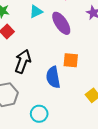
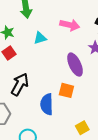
purple ellipse: (61, 23) -> (75, 65), moved

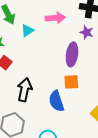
cyan triangle: (40, 38) -> (27, 30), moved
purple ellipse: (75, 65) -> (72, 54), turned 50

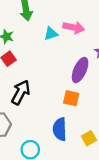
cyan triangle: (27, 30) -> (51, 34), moved
blue semicircle: (56, 101) -> (60, 129), moved

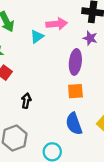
black arrow: (21, 92) -> (26, 101), size x0.6

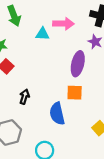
cyan triangle: (37, 36) -> (42, 34), turned 32
blue semicircle: (74, 124) -> (57, 114), moved

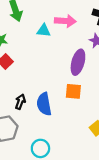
black arrow: (24, 97) -> (20, 102), moved
blue semicircle: (57, 114) -> (44, 104), moved

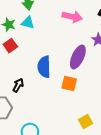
cyan triangle: (44, 31) -> (28, 23), moved
blue semicircle: (44, 104) -> (44, 67), moved

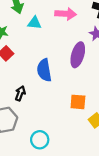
cyan triangle: (28, 23) -> (34, 23), moved
orange square: (69, 84) -> (78, 102), moved

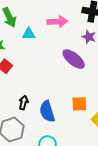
purple ellipse: (78, 55) -> (74, 59), turned -60
blue semicircle: (44, 70) -> (47, 111), moved

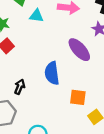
blue semicircle: (47, 111) -> (52, 73), moved

